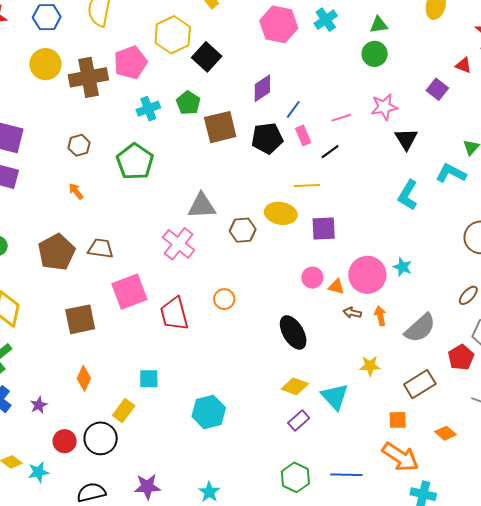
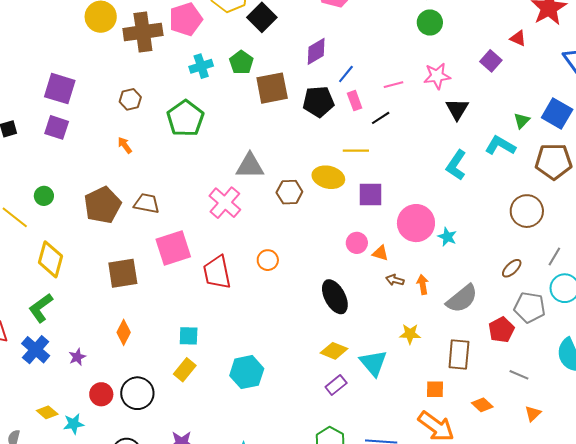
pink circle: (367, 275) -> (416, 223), moved
brown rectangle: (420, 384) -> (459, 355), turned -56
yellow rectangle: (124, 411) -> (185, 370), moved

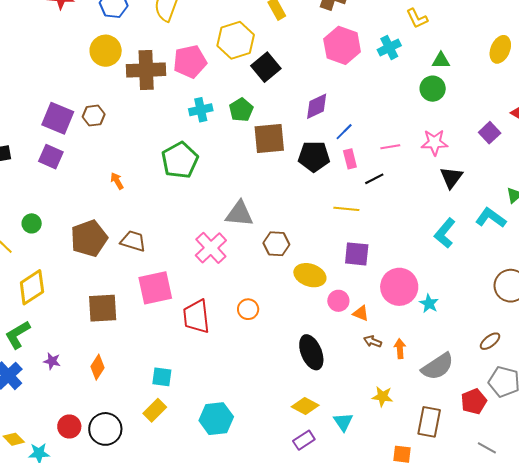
brown hexagon: (130, 99) -> (94, 116), moved
yellow ellipse: (328, 177) -> (310, 275), moved
yellow diamond: (50, 259) -> (32, 287), turned 36
purple star: (77, 357) -> (52, 361), moved, turned 30
cyan triangle: (373, 363) -> (343, 422), size x0.7

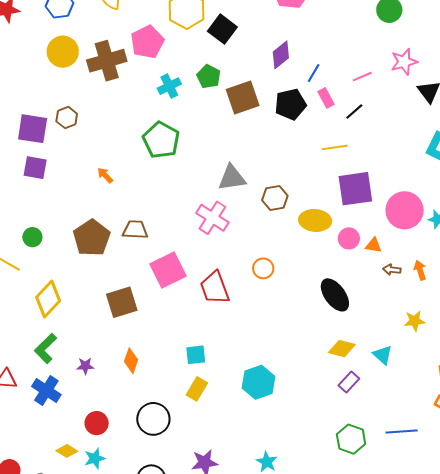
purple square: (357, 254) -> (355, 189), size x1.4
red circle: (69, 427) -> (97, 423), moved

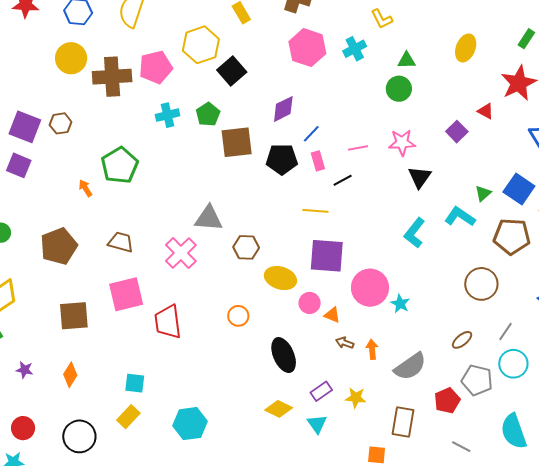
green pentagon: (161, 140) -> (120, 165), moved
brown trapezoid: (135, 230) -> (121, 242), moved
orange circle: (263, 268) -> (238, 316), moved
purple rectangle: (349, 382) -> (321, 391), moved

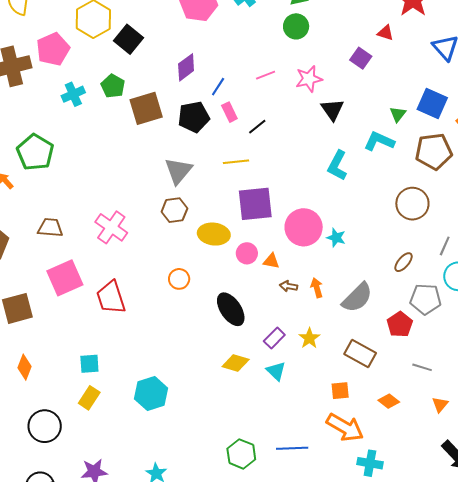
pink line: (358, 148) -> (266, 75), moved
gray triangle: (209, 218) -> (178, 171), moved, turned -44
yellow star: (356, 398) -> (309, 338), turned -30
brown rectangle: (403, 422) -> (360, 354), turned -60

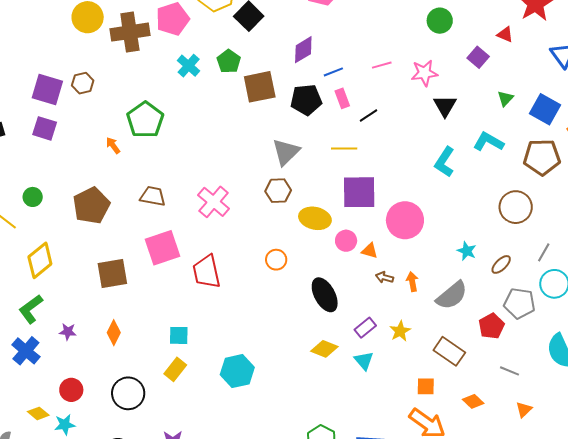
green circle: (296, 26) -> (440, 21), moved
blue line: (218, 87) -> (333, 72), turned 30
cyan cross: (73, 94) -> (189, 66), turned -30
green triangle: (398, 114) -> (505, 99), moved
cyan star: (336, 238) -> (467, 251), moved

